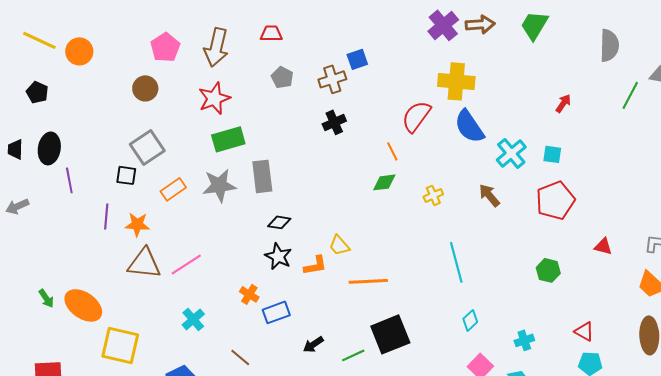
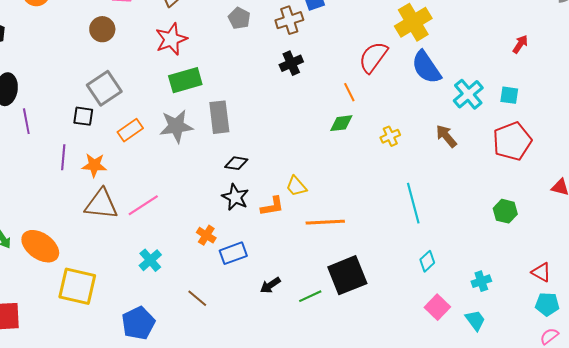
yellow cross: (456, 81) -> (413, 22), turned -36

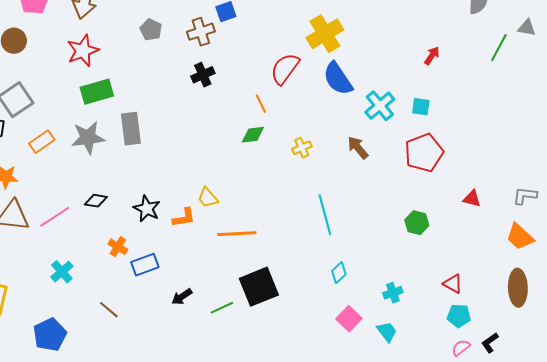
black diamond: (236, 163) -> (96, 201), moved

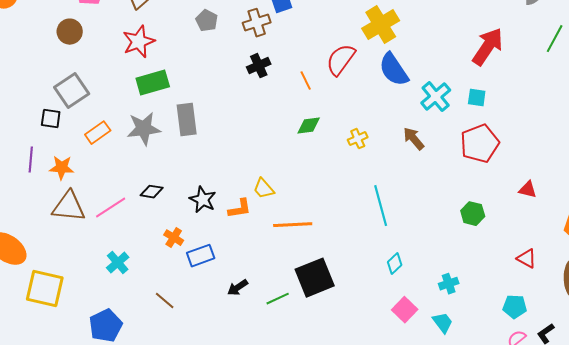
red arrow: (432, 56) -> (488, 47), size x2.0
orange line: (261, 104) -> (306, 81), moved
red triangle: (453, 284) -> (527, 259), moved

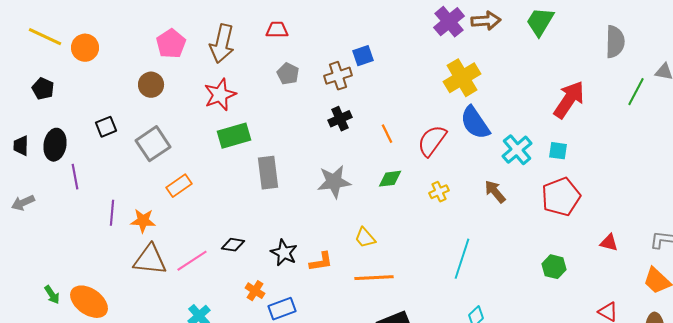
red semicircle: (341, 60) -> (432, 141), moved
black square: (51, 119) -> (106, 127), moved, turned -30
gray star: (144, 129) -> (334, 182), moved
yellow trapezoid: (264, 189) -> (365, 238), moved
cyan line: (381, 206) -> (462, 259), turned 33

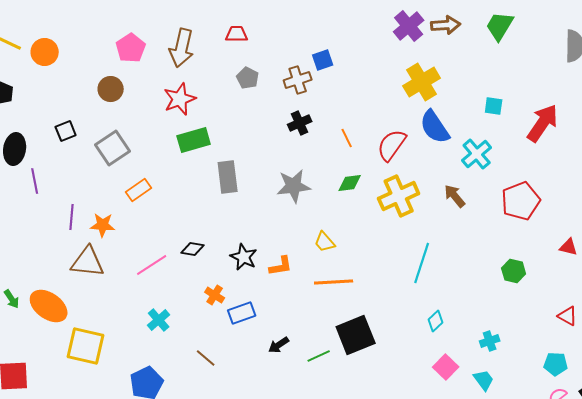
red arrow: (569, 100) -> (543, 123), moved
cyan square: (558, 151) -> (494, 106), moved
yellow cross: (439, 192) -> (399, 196), size x2.0
brown triangle: (150, 260) -> (88, 262), moved

